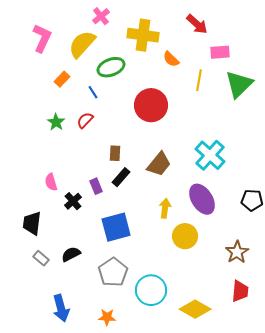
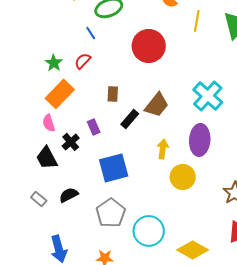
orange rectangle: (62, 79) -> (60, 94), moved, size x1.8
black rectangle: (121, 177) -> (130, 119), moved
purple ellipse: (202, 199) -> (200, 140), turned 36
black trapezoid: (32, 223) -> (47, 158), moved, turned -35

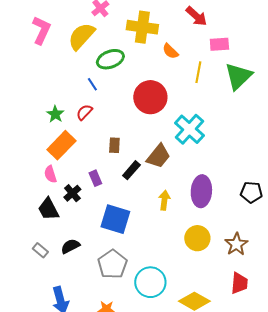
cyan cross: (208, 96) -> (189, 129), moved
blue square: (114, 168) -> (115, 219), turned 32
yellow circle: (183, 177) -> (197, 238), moved

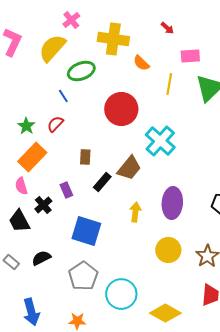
red arrow: (196, 16) -> (167, 28), size x0.6

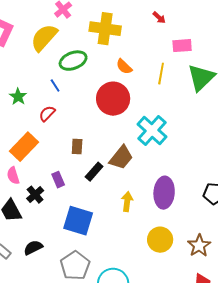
orange semicircle: (141, 63) -> (124, 67), moved
green star: (26, 126) -> (18, 97), moved

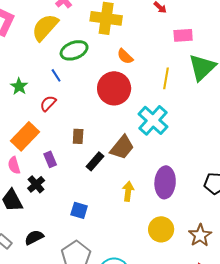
yellow line: (161, 74) -> (166, 78), moved
purple rectangle: (58, 180) -> (50, 159), moved
blue square: (78, 221) -> (79, 210), size x0.6

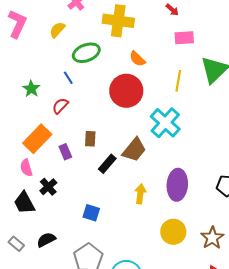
yellow semicircle: (45, 27) -> (57, 30), size x0.6
pink rectangle: (183, 35) -> (184, 38), moved
purple rectangle: (50, 159) -> (65, 152), moved

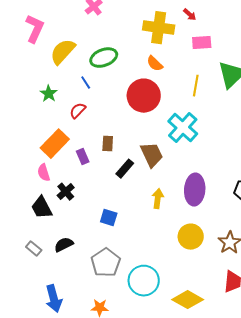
yellow cross: (118, 21) -> (159, 28), moved
yellow semicircle: (57, 30) -> (63, 52), moved, size x1.6
brown trapezoid: (134, 150) -> (152, 155), turned -64

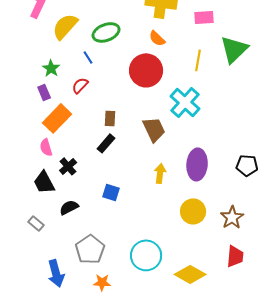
purple rectangle: (83, 157) -> (44, 92), moved
black rectangle: (125, 169) -> (106, 143), moved
black semicircle: (64, 245) -> (69, 207), moved
gray pentagon: (106, 263) -> (90, 249), moved

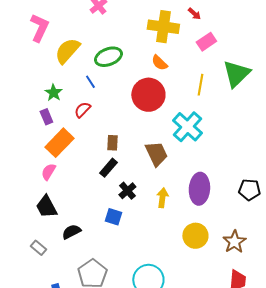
pink rectangle: (204, 17) -> (206, 42), turned -30
pink semicircle: (46, 147) -> (48, 172), turned 48
black cross: (68, 166) -> (127, 191), moved

